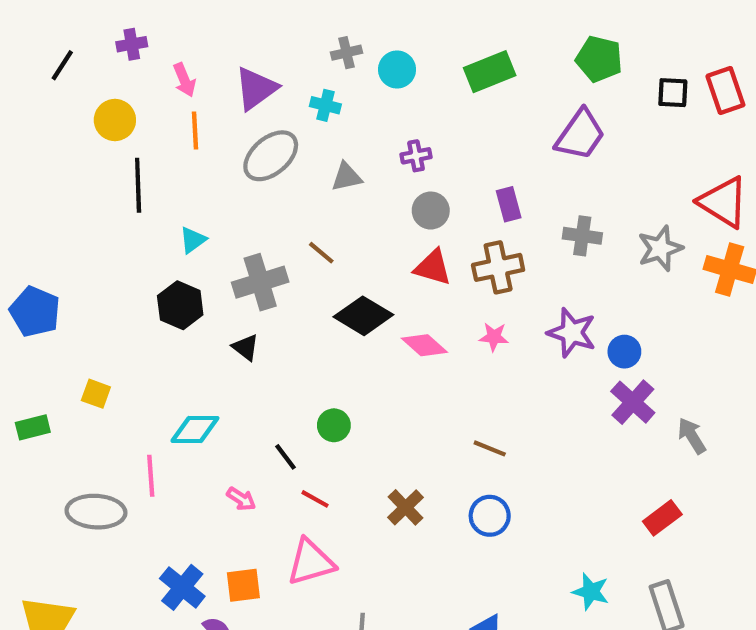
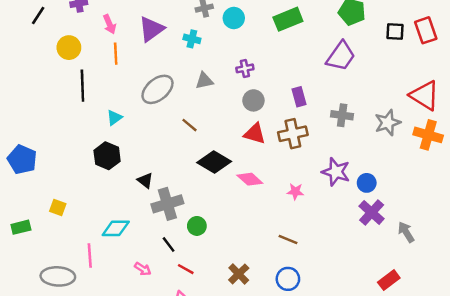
gray ellipse: (271, 156) -> (157, 89), moved
gray cross: (260, 282) -> (167, 204), moved
pink star: (494, 337) -> (295, 192), moved

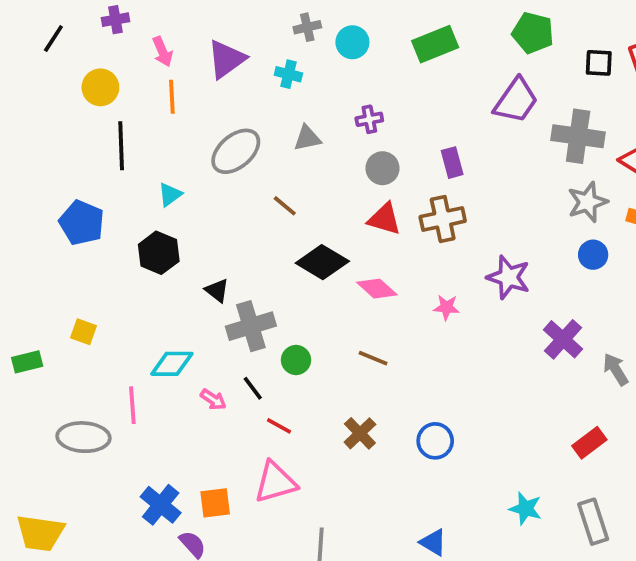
gray cross: (342, 115) -> (578, 136), moved, size x1.5
blue pentagon: (22, 160) -> (82, 223), moved
blue circle: (367, 183) -> (593, 255), moved
brown line: (288, 239) -> (373, 358), moved
pink arrow: (143, 269) -> (213, 399), moved

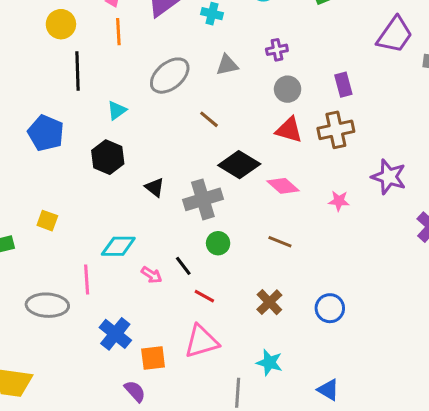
gray cross: (251, 326) -> (203, 199), moved
blue cross: (161, 505) -> (115, 334), moved
cyan star: (525, 509) -> (269, 363), moved

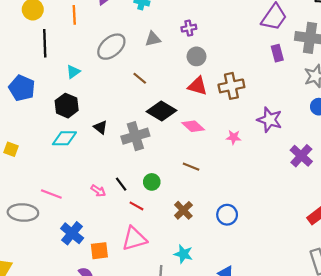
purple rectangle: (343, 85) -> (277, 53), moved
yellow square: (47, 221) -> (11, 149), moved
green circle: (218, 243) -> (152, 182), moved
cyan diamond: (118, 246) -> (64, 138), moved
pink line: (87, 279) -> (51, 194), turned -65

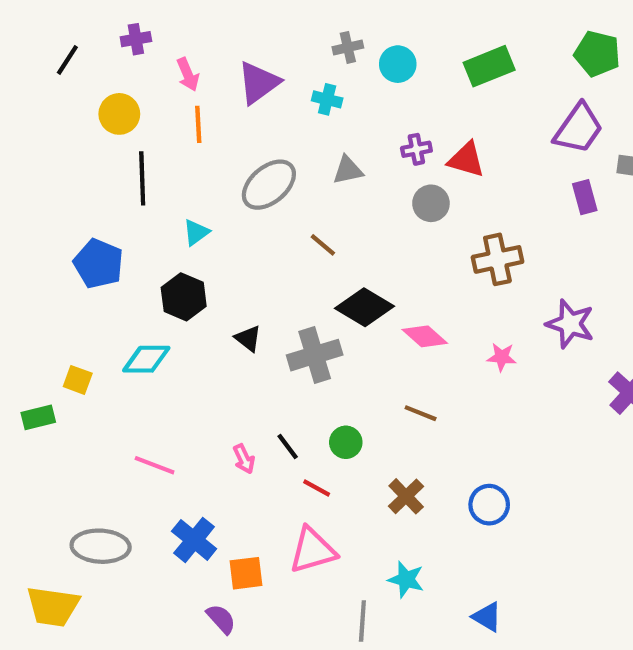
red triangle: (198, 86) -> (466, 160), moved
cyan diamond: (64, 138) -> (146, 359), moved
pink arrow: (98, 191) -> (244, 459), turned 32
gray ellipse: (23, 213) -> (101, 546), moved

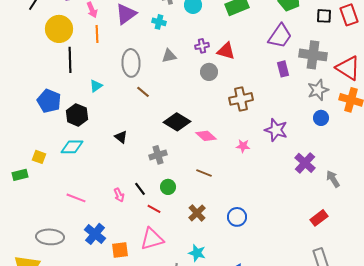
yellow circle: (119, 114) -> (59, 29), size x1.4
gray ellipse: (269, 185) -> (131, 63), turned -52
brown line: (323, 245) -> (143, 92), moved
black hexagon: (184, 297) -> (77, 115), moved
gray cross: (315, 355) -> (158, 155), moved, size x0.7

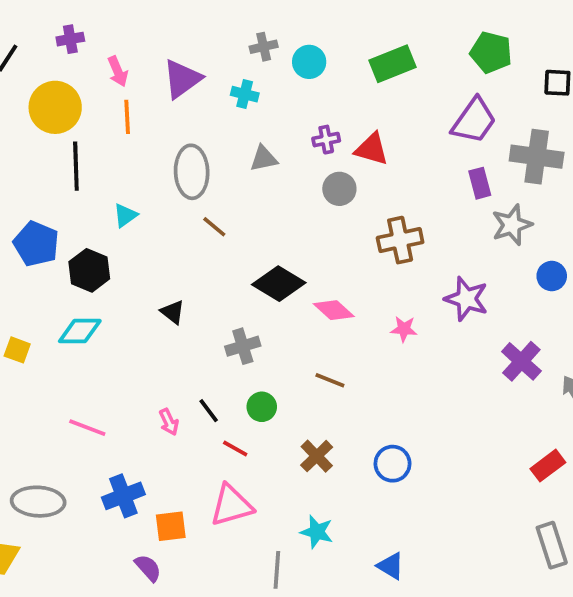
gray star: (318, 90) -> (512, 225), moved
blue cross: (95, 234) -> (123, 496), turned 30

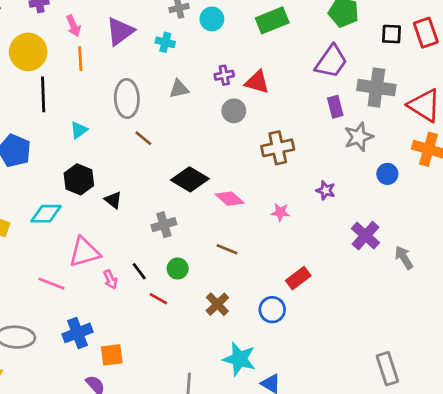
black hexagon: (89, 270) -> (79, 179), moved
purple star: (466, 299) -> (326, 190), size x0.6
red rectangle: (548, 466) -> (298, 278), moved
pink triangle: (231, 505) -> (84, 252), moved
cyan star: (317, 532) -> (239, 359), moved, size x1.4

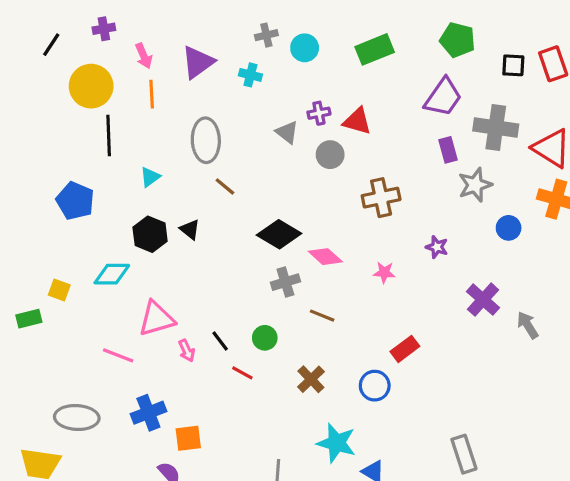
gray triangle: (179, 89) -> (287, 132), moved, turned 50
black triangle: (113, 200) -> (190, 229), moved
gray cross: (164, 225) -> (285, 282), moved
gray rectangle: (387, 369) -> (464, 454), moved

